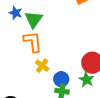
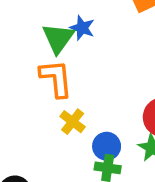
blue star: (16, 13) -> (82, 28), moved

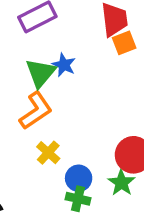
orange L-shape: (56, 78) -> (36, 111), turned 57

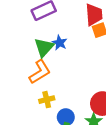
yellow cross: (48, 153) -> (47, 100), turned 32

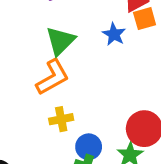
blue star: (60, 43) -> (114, 34), moved

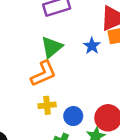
blue circle: (89, 147) -> (73, 116), moved

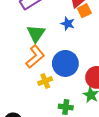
blue circle: (73, 116) -> (65, 63), moved, size x1.6

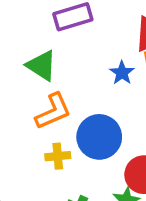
green triangle: (36, 34) -> (42, 66), moved, turned -48

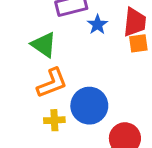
blue star: (122, 73) -> (97, 25), moved

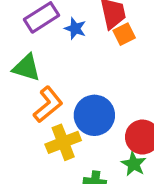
yellow cross: (54, 120) -> (63, 142), size x1.5

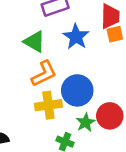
blue star: (75, 28) -> (76, 37), moved, size x1.5
green star: (134, 164) -> (85, 122), moved

